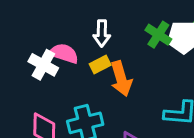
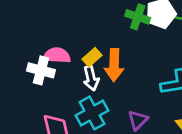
white arrow: (102, 33) -> (91, 78), moved
orange arrow: (121, 79) -> (114, 65), turned 32

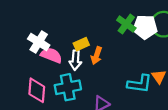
pink semicircle: (57, 55) -> (51, 55), moved
orange arrow: (114, 65) -> (96, 56), size x0.7

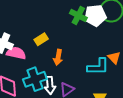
orange arrow: (96, 56) -> (58, 57), moved
white arrow: (75, 60) -> (50, 85), moved

